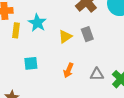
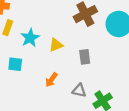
cyan star: (37, 23) -> (30, 38), moved
gray rectangle: (87, 34) -> (85, 57), moved

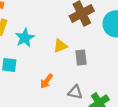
yellow triangle: (56, 45) -> (60, 46), moved

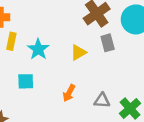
gray rectangle: (81, 57) -> (108, 43), moved

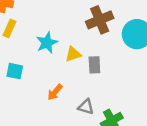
gray rectangle: (108, 43) -> (94, 65), moved
cyan star: (38, 49) -> (47, 43), moved

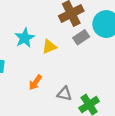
gray rectangle: (94, 65) -> (81, 37), moved, turned 63

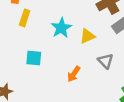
gray triangle: (65, 94) -> (106, 61), moved, turned 35

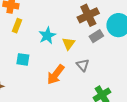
yellow triangle: (87, 36) -> (69, 44), turned -32
orange arrow: (74, 74) -> (56, 75), size x1.5

